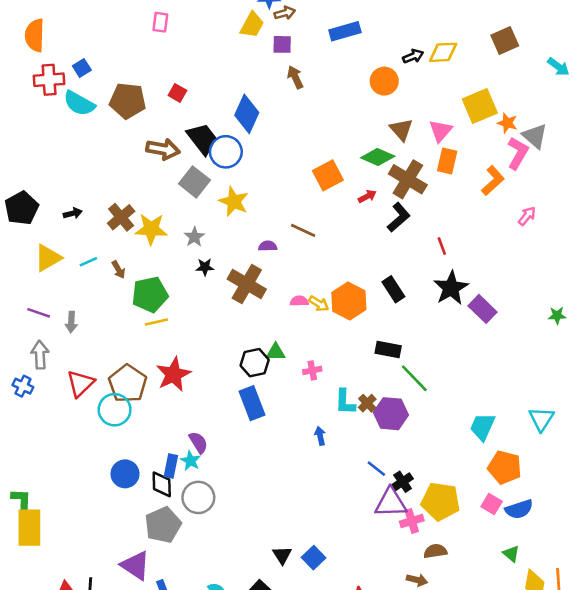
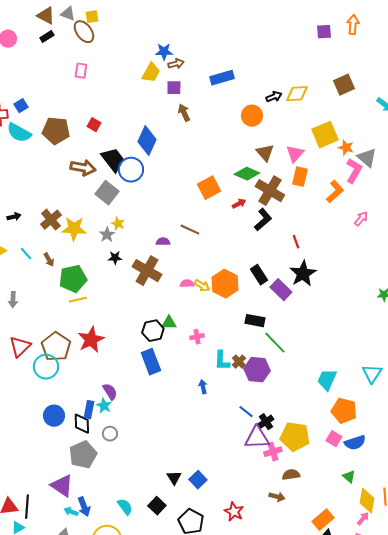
yellow star: (234, 202) -> (118, 224), moved, size x0.6
cyan line: (88, 262) -> (26, 254), turned 72
purple rectangle: (482, 309) -> (281, 290), moved
gray circle: (198, 497) -> (110, 434), size x0.6

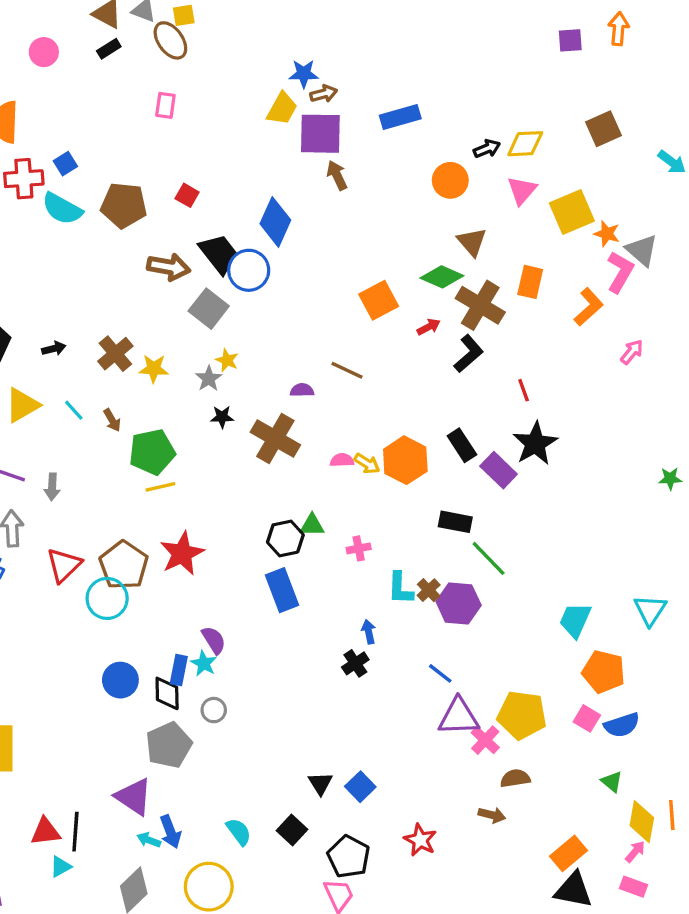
purple square: (174, 88) -> (320, 134), size x1.8
pink triangle: (295, 154) -> (522, 190), moved
yellow star: (74, 229) -> (154, 369), size x0.7
black cross: (266, 422) -> (355, 663), moved
pink cross: (273, 452) -> (485, 740), turned -30

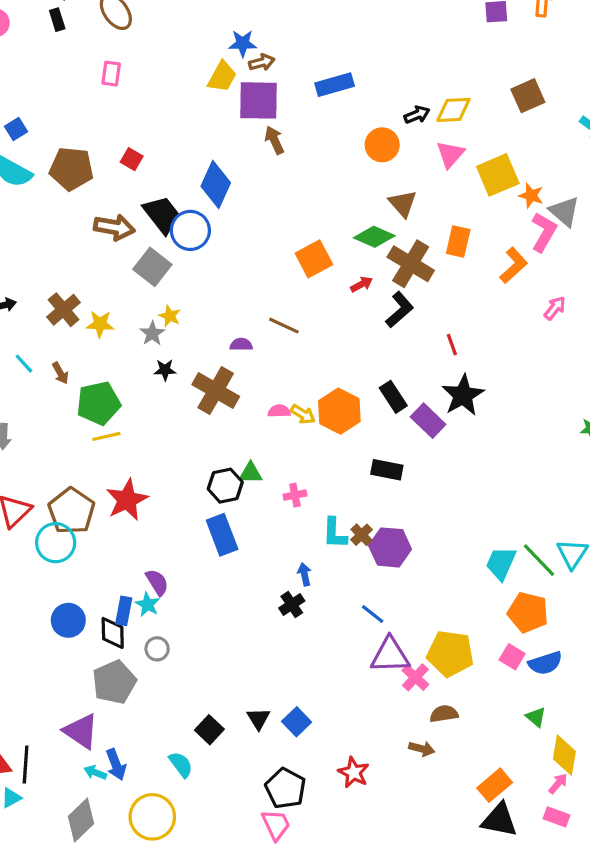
black rectangle: (109, 49) -> (57, 20), turned -75
green line: (489, 558) -> (539, 560), moved
black square: (292, 830) -> (209, 730), moved

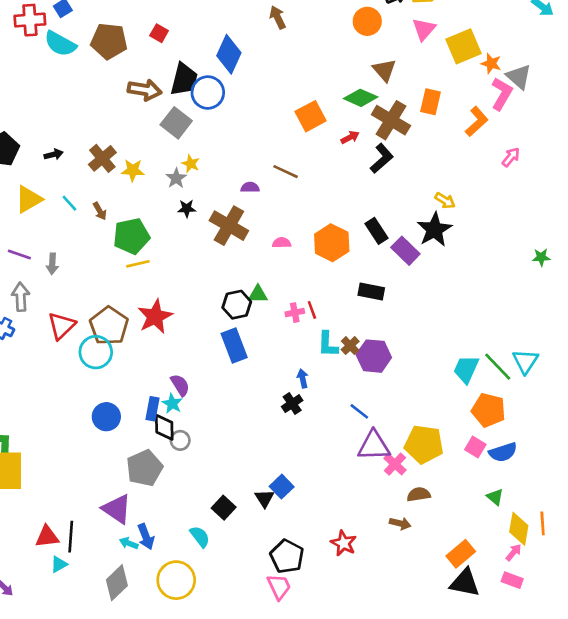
black trapezoid: (162, 215) -> (184, 79), turned 52
red line: (452, 345) -> (312, 310), moved
yellow arrow: (303, 414) -> (445, 201), moved
black diamond: (113, 633) -> (164, 427), moved
blue square: (297, 722) -> (282, 487), moved

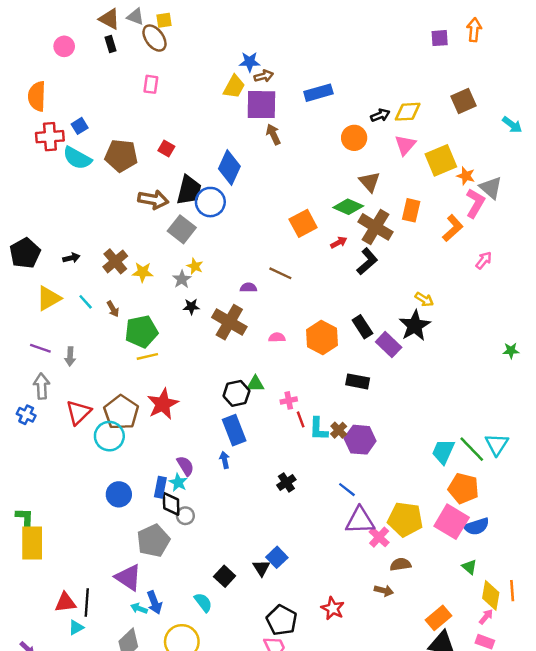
red line: (312, 310) -> (301, 419), moved
blue arrow: (303, 378) -> (225, 460), moved
pink square: (475, 447) -> (452, 522), size x1.8

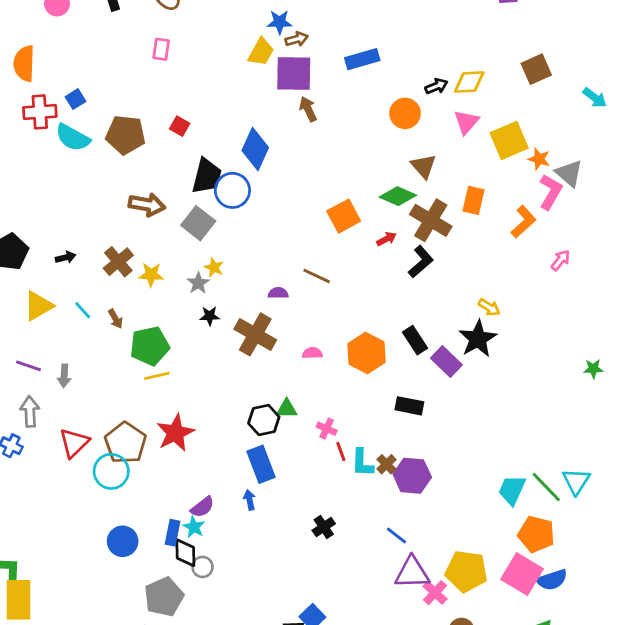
brown arrow: (153, 200) -> (147, 205), moved
pink cross: (289, 400) -> (327, 429), turned 35
purple semicircle: (185, 466) -> (202, 507), turned 84

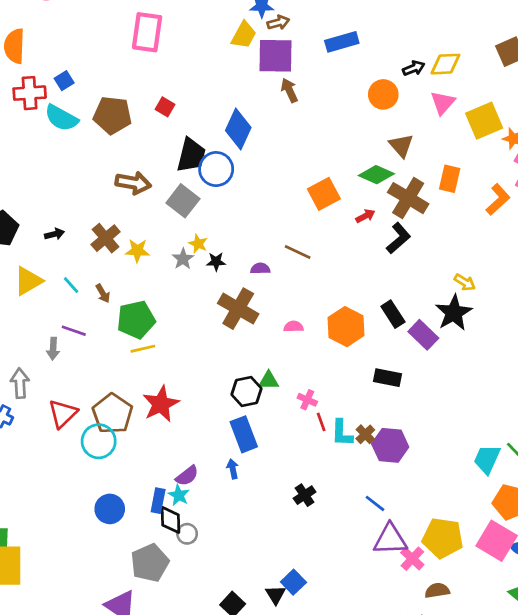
pink rectangle: (161, 49) -> (147, 32), size x1.8
black star: (210, 316) -> (216, 262), moved
purple line: (28, 366) -> (74, 331), moved

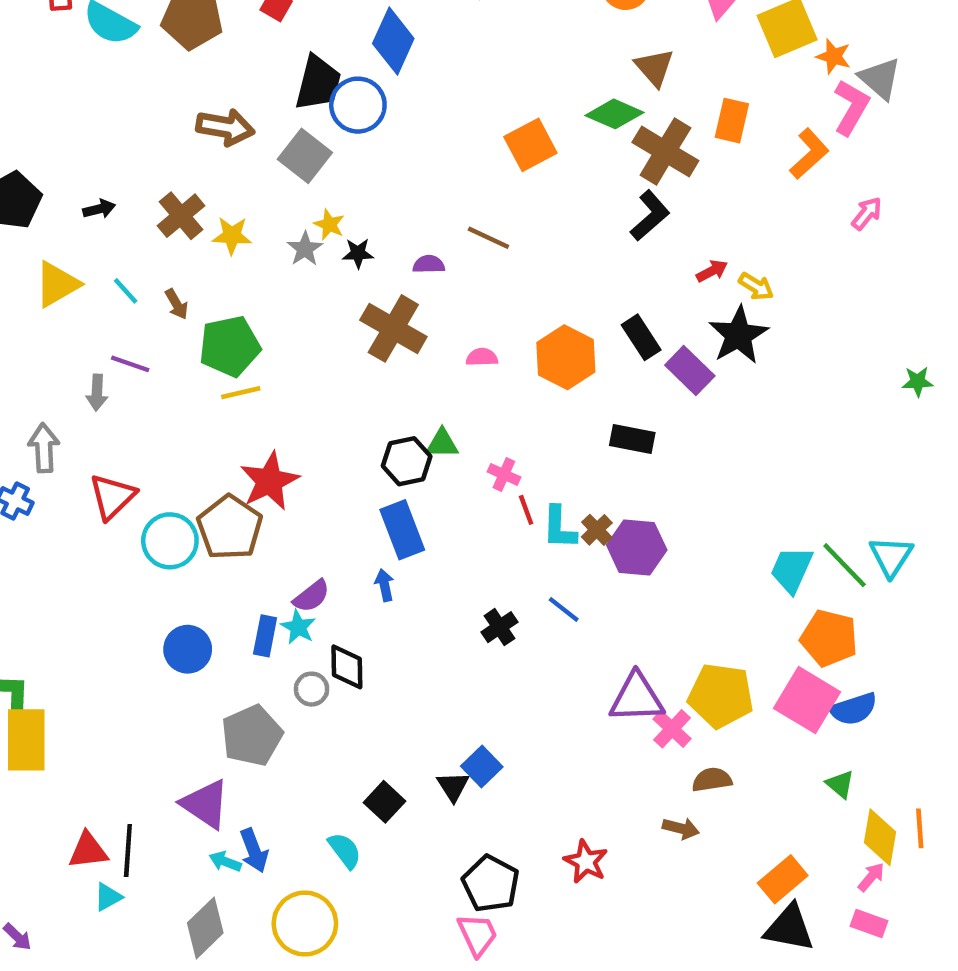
red arrow: (365, 216) -> (712, 271), moved
brown pentagon: (112, 414) -> (230, 528), moved
blue line: (375, 503) -> (564, 609), moved
black diamond: (171, 520) -> (347, 667), moved

